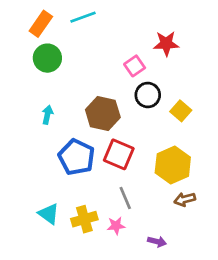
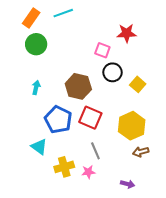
pink square: (135, 66) -> (102, 50), turned -35
cyan triangle: (49, 214) -> (39, 147), moved
purple arrow: (157, 242) -> (128, 184), moved

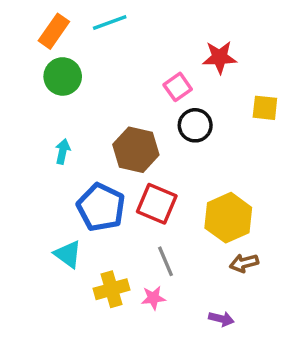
pink square: (102, 50) -> (178, 87), turned 35
yellow square: (138, 84) -> (265, 108), moved, turned -35

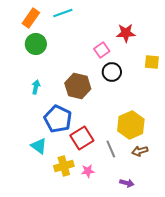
red square: (157, 204) -> (82, 138), moved, turned 35
gray line: (166, 261) -> (111, 149), moved

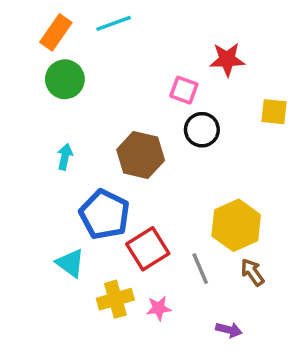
pink square: (102, 50) -> (184, 90), turned -35
brown arrow: (140, 151) -> (252, 272), turned 70

